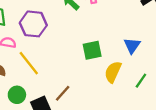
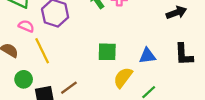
blue triangle: (132, 46) -> (147, 56), turned 36

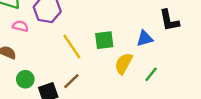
yellow line: (42, 51) -> (72, 47), moved
black L-shape: (184, 55) -> (169, 20), moved

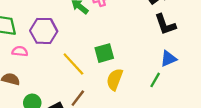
blue triangle: (145, 38) -> (168, 59), moved
yellow semicircle: (124, 63) -> (115, 79), moved

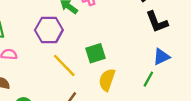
purple hexagon: (44, 31) -> (49, 30), moved

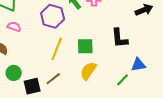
black L-shape: (157, 22) -> (119, 38), moved
yellow line: (64, 65) -> (57, 49), turned 50

